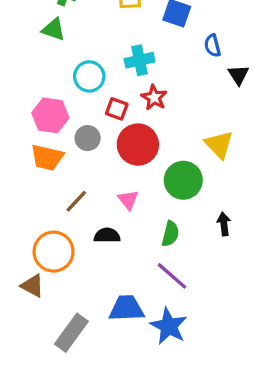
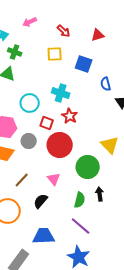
cyan cross: (139, 60) -> (61, 93), turned 30
black arrow: (224, 224) -> (100, 194), moved
black semicircle: (107, 235) -> (41, 201), turned -49
blue trapezoid: (127, 308) -> (44, 236), moved

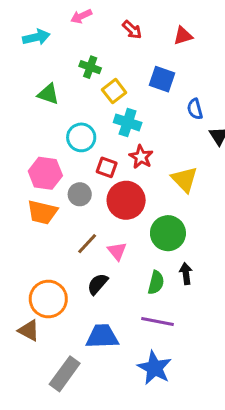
green cross: (15, 52) -> (90, 67), moved
yellow square: (55, 54) -> (114, 91), moved, turned -35
yellow triangle: (110, 145) -> (184, 179), moved
brown line: (22, 180) -> (87, 244), moved
purple line: (81, 226) -> (157, 321), turned -30

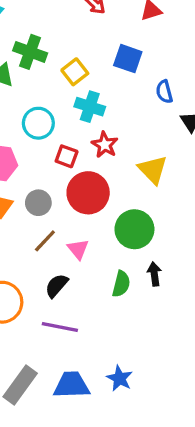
green cross: (90, 67) -> (30, 52), moved, size x1.4
gray circle: (80, 194) -> (38, 203), moved
purple line: (157, 321) -> (60, 327), moved
blue trapezoid: (102, 336) -> (71, 385), moved
blue star: (154, 368) -> (120, 378), size x0.7

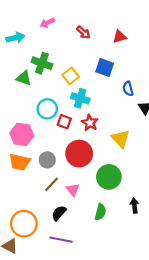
red square: (67, 156) -> (64, 122), moved
black arrow: (154, 274) -> (134, 206), moved

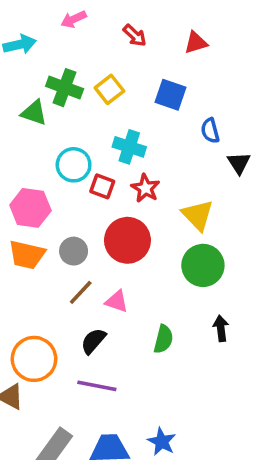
yellow square: (71, 76) -> (109, 89), moved
green circle: (109, 177) -> (203, 265), moved
pink triangle: (73, 190) -> (117, 301), turned -32

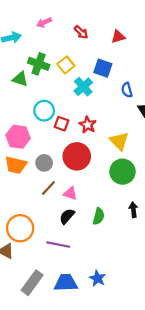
cyan cross: (129, 147) -> (83, 87), moved, turned 30
black semicircle: (93, 341) -> (67, 216), moved

